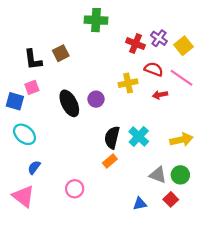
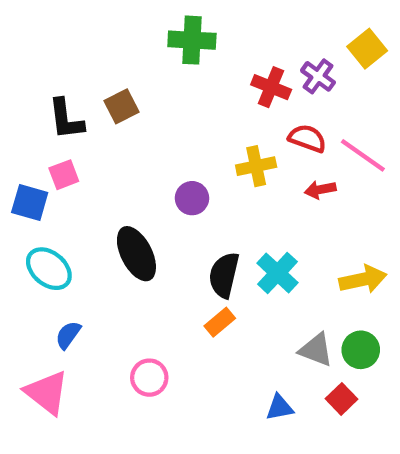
yellow square: (184, 46) -> (367, 49), moved
black ellipse: (69, 103) -> (136, 254), moved

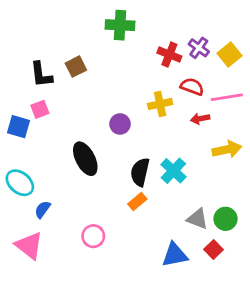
yellow square: (367, 49) -> (230, 55), moved
pink line: (363, 155) -> (227, 97), turned -44
cyan ellipse: (49, 269) -> (20, 183), moved
yellow arrow: (363, 279) -> (227, 149), moved
blue triangle: (280, 407) -> (175, 255), size x1.5

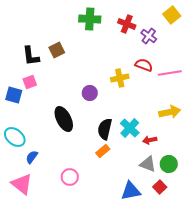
red cross: (169, 55) -> (127, 24), moved
yellow square: (230, 55) -> (172, 15), moved
red arrow: (200, 119) -> (150, 140), moved

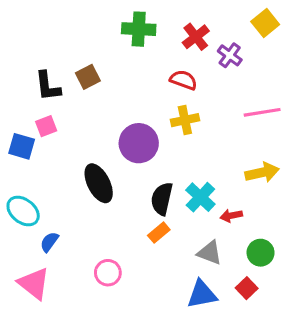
red cross: (127, 24) -> (196, 37), turned 30
red semicircle: (144, 65) -> (183, 80), moved
purple circle: (90, 93) -> (139, 143), size x1.6
gray triangle: (148, 164) -> (210, 253), moved

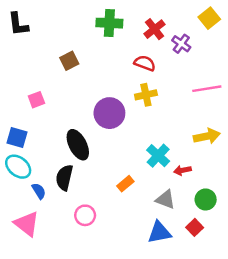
black L-shape: (48, 86) -> (18, 24), moved
blue square: (22, 146) -> (17, 137), moved
black semicircle: (162, 199) -> (64, 178), moved
blue semicircle: (49, 242) -> (39, 191), turned 112

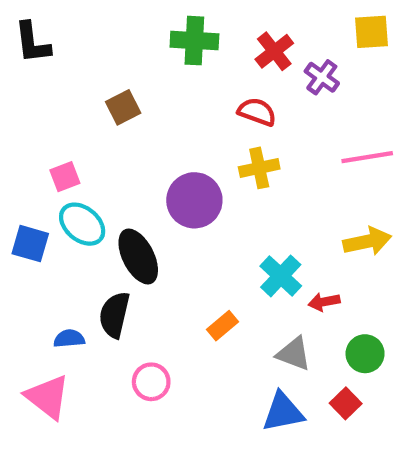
yellow square: (209, 18) -> (372, 32), turned 35
cyan ellipse: (18, 167) -> (82, 224), moved
blue semicircle: (39, 191) -> (69, 339), turned -63

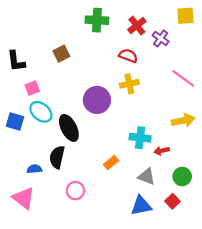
black L-shape: (32, 43) -> (16, 61), moved
pink line: (367, 157) -> (183, 78), turned 45
cyan cross: (281, 276) -> (140, 138), turned -36

